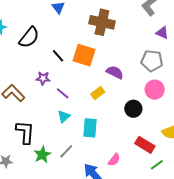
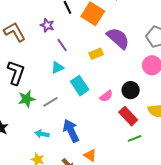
purple semicircle: (115, 72) -> (118, 38), size x1.4
black circle: (133, 109) -> (131, 90), moved
cyan rectangle: (90, 128) -> (80, 86), turned -54
pink semicircle: (114, 160) -> (106, 96), moved

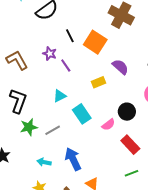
purple semicircle: (118, 38) -> (120, 67), size x0.7
purple line: (62, 45) -> (66, 65), moved
black circle: (131, 90) -> (127, 112), moved
green line: (135, 138) -> (131, 173), moved

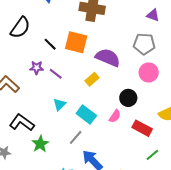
purple semicircle: (120, 67) -> (108, 58), size x1.4
black L-shape: (18, 101) -> (22, 122), turned -55
gray line: (53, 130) -> (76, 137), moved

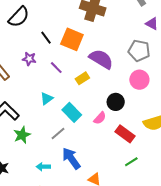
purple line: (56, 74) -> (56, 68), moved

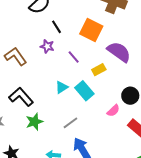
black line: (46, 38) -> (56, 27), moved
cyan rectangle: (72, 112) -> (84, 91), moved

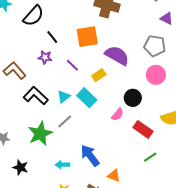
orange square: (91, 30) -> (87, 37), turned -30
black L-shape: (21, 97) -> (36, 96), moved
green star: (34, 122) -> (40, 134), size x1.4
gray line: (70, 123) -> (65, 122), moved

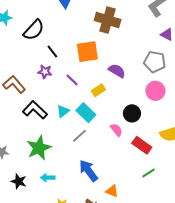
purple semicircle: (117, 55) -> (117, 71), size x0.7
pink semicircle: (117, 114) -> (116, 130), turned -80
gray line: (65, 122) -> (80, 136), moved
cyan arrow: (62, 165) -> (48, 178), moved

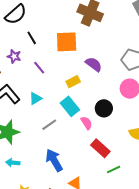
purple star: (45, 72) -> (14, 56), moved
purple line: (72, 80) -> (39, 68), moved
cyan rectangle: (86, 113) -> (70, 106), moved
red rectangle: (142, 145) -> (100, 148), moved

